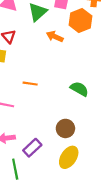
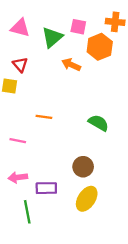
purple rectangle: (32, 148) -> (46, 188), turned 42

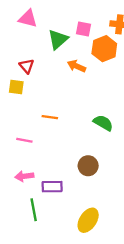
pink triangle: (20, 28) -> (28, 19), moved
yellow ellipse: (87, 199) -> (88, 220), moved

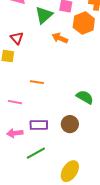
green semicircle: (103, 123) -> (85, 97), moved
purple rectangle: (52, 187) -> (39, 125), moved
green line: (34, 210) -> (36, 153), moved, turned 72

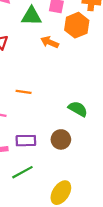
green triangle: (44, 15) -> (31, 16), turned 42

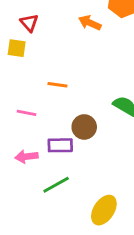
brown circle: (61, 139) -> (84, 127), moved

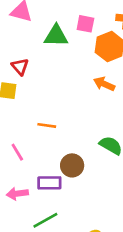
orange arrow: (90, 23) -> (104, 84), moved
pink line: (26, 113) -> (17, 152), turned 48

